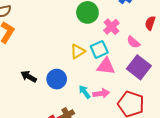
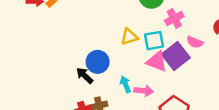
pink semicircle: (133, 42) -> (195, 42), turned -32
purple square: (139, 67) -> (176, 56), moved
black arrow: (29, 76) -> (85, 75), moved

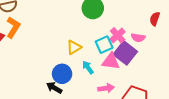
pink cross: (174, 18) -> (118, 35), moved
yellow triangle: (129, 37) -> (74, 47), moved
cyan arrow: (125, 84) -> (88, 67), moved

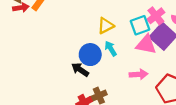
cyan arrow: (88, 67) -> (111, 49), moved

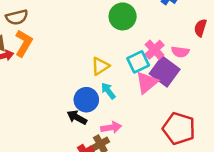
pink triangle: (146, 45) -> (147, 83), turned -45
pink arrow: (138, 74) -> (111, 127), moved

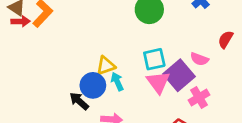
pink cross: (154, 50) -> (199, 97), moved
yellow triangle: (100, 66) -> (106, 66), moved
pink triangle: (147, 83) -> (158, 82), turned -40

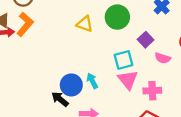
yellow triangle: (106, 66) -> (85, 24), moved, turned 42
purple square: (179, 75) -> (146, 40), moved, size x0.6
pink cross: (199, 97) -> (152, 91), moved, turned 30

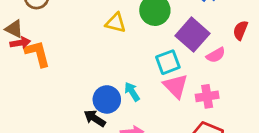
orange L-shape: (25, 24) -> (37, 54), moved, turned -50
purple square: (146, 40) -> (192, 35), size x1.6
pink semicircle: (163, 58) -> (216, 55), turned -42

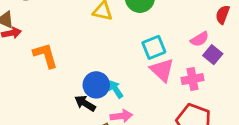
purple square: (192, 35) -> (213, 55), moved, size x0.6
orange L-shape: (37, 54) -> (45, 55), moved
cyan arrow: (132, 92) -> (116, 89), moved

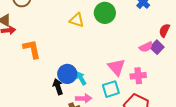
cyan square: (154, 47) -> (111, 89), moved
purple square: (213, 55) -> (157, 47), moved
black arrow: (85, 103) -> (58, 87), turned 35

